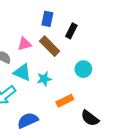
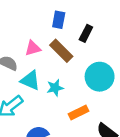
cyan circle: (83, 69) -> (100, 77), size x1.5

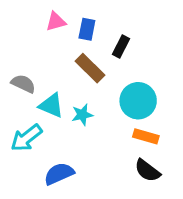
pink triangle: (33, 48) -> (56, 22), moved
orange rectangle: (79, 113) -> (146, 136), moved, turned 42

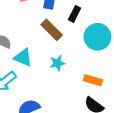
cyan circle: (138, 101) -> (97, 37), moved
cyan star: (82, 115) -> (57, 63), moved

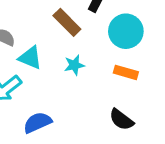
orange rectangle: (93, 80) -> (126, 72), moved

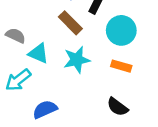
cyan star: (74, 65) -> (77, 60), size x1.5

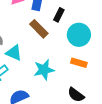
cyan star: (77, 60) -> (44, 70), moved

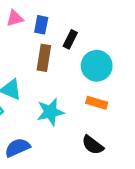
brown rectangle: (39, 29) -> (44, 58), turned 54

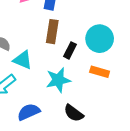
black rectangle: (70, 39) -> (70, 50), moved
black semicircle: (93, 145) -> (74, 113), moved

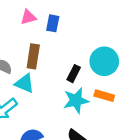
brown rectangle: (52, 32) -> (33, 56), moved
cyan star: (58, 80) -> (76, 101), moved

